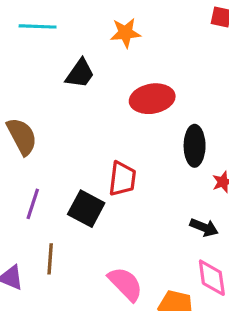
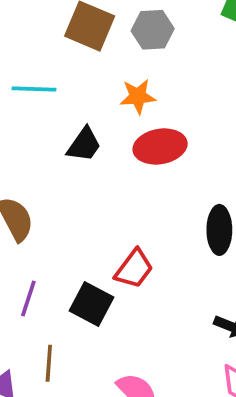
red ellipse: (152, 99) -> (160, 146), moved
red trapezoid: (122, 179) -> (134, 269), turned 30

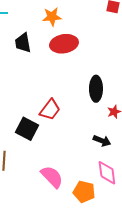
black trapezoid: (84, 145) -> (23, 43), turned 135

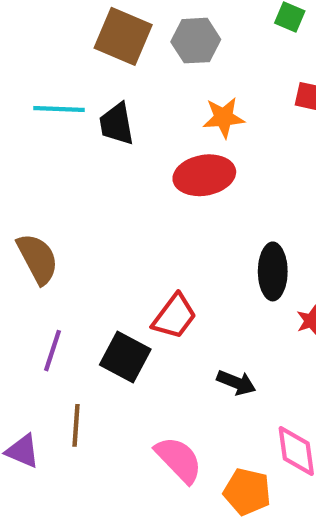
orange star: (52, 17) -> (224, 118), moved
black trapezoid: (23, 43) -> (117, 124), moved
black arrow: (102, 141) -> (236, 383), moved

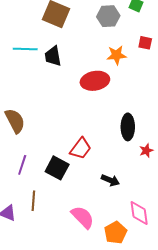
gray hexagon: (196, 41) -> (108, 16), moved
orange star: (224, 118) -> (116, 55), moved
orange pentagon: (247, 492) -> (115, 233), turned 30

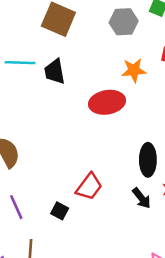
purple line: (22, 165) -> (16, 207), turned -42
black square: (57, 168) -> (60, 211), size x0.6
black arrow: (110, 180) -> (142, 198), moved, turned 30

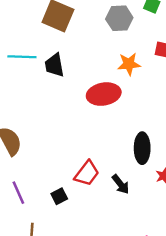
black arrow: (142, 198) -> (121, 184), moved
black square: (60, 211) -> (59, 196), turned 35

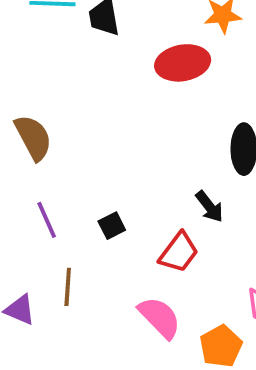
red trapezoid: (87, 173) -> (179, 252), moved

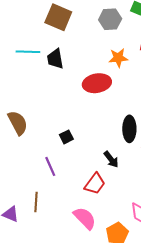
purple line: (47, 220) -> (50, 166), moved
black square: (112, 226) -> (66, 137), moved

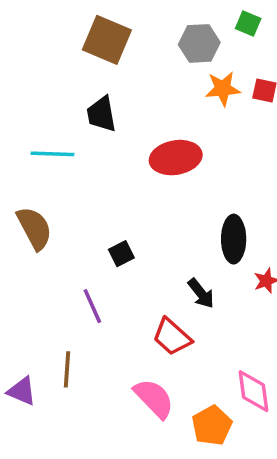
cyan line: (28, 52) -> (53, 154), moved
orange star: (118, 58) -> (223, 89), moved
red trapezoid: (95, 184) -> (172, 337), turned 95

